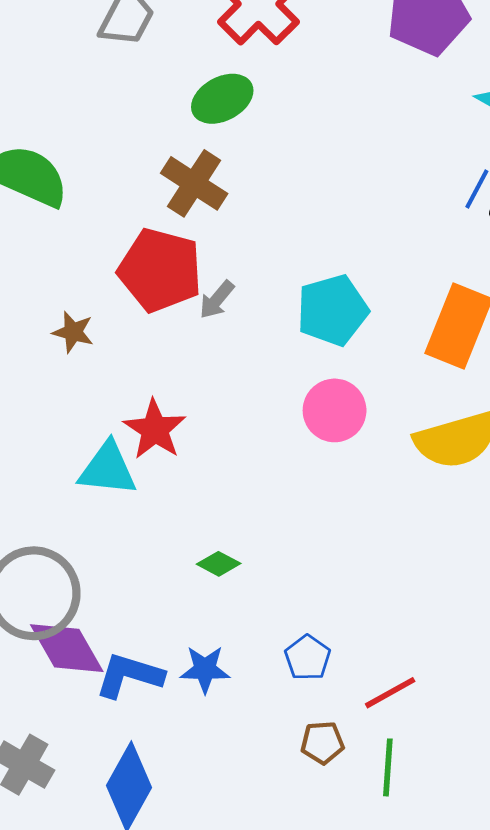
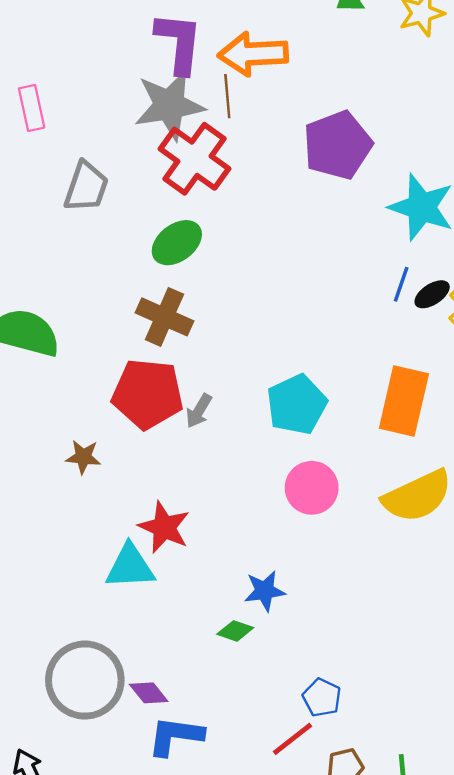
purple diamond: (67, 648) -> (149, 693), moved, size x0.6
blue star: (205, 669) -> (265, 591), moved
red line: (390, 693) -> (293, 739), moved

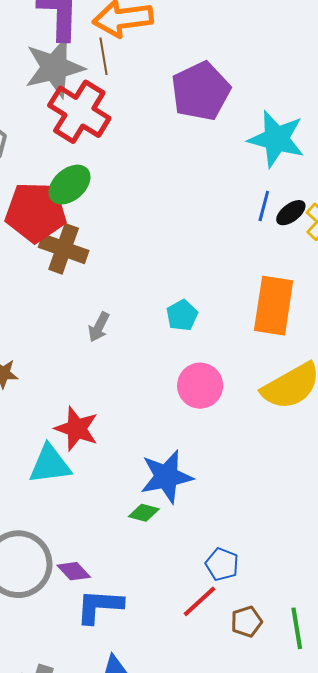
red pentagon: (148, 394) -> (36, 212), moved
cyan pentagon: (297, 404) -> (182, 315), size x0.6
blue star: (265, 591) -> (166, 477), size x1.5

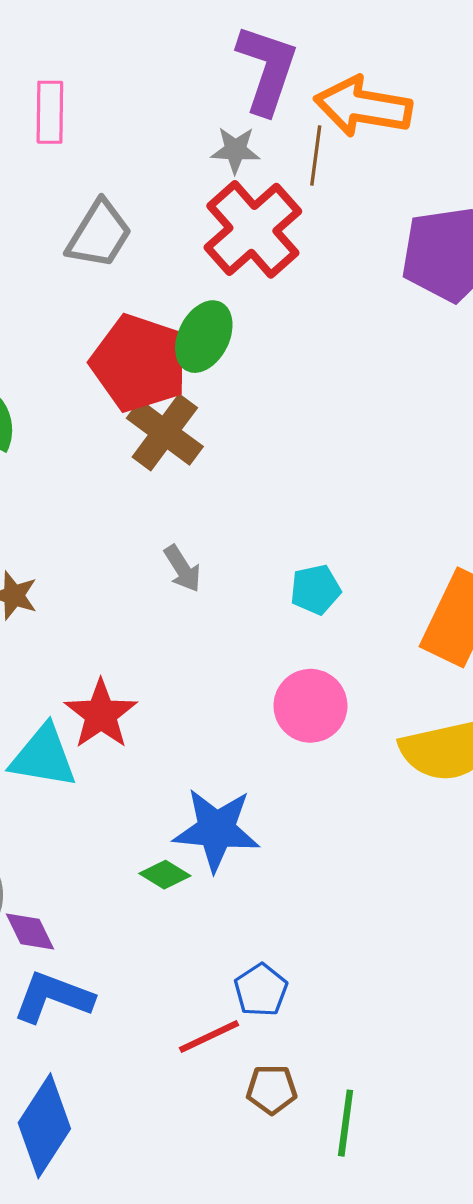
gray star: (55, 68) -> (235, 150), size x0.5
green ellipse: (70, 185) -> (204, 337), turned -39
gray arrow: (99, 327) -> (182, 569), turned -76

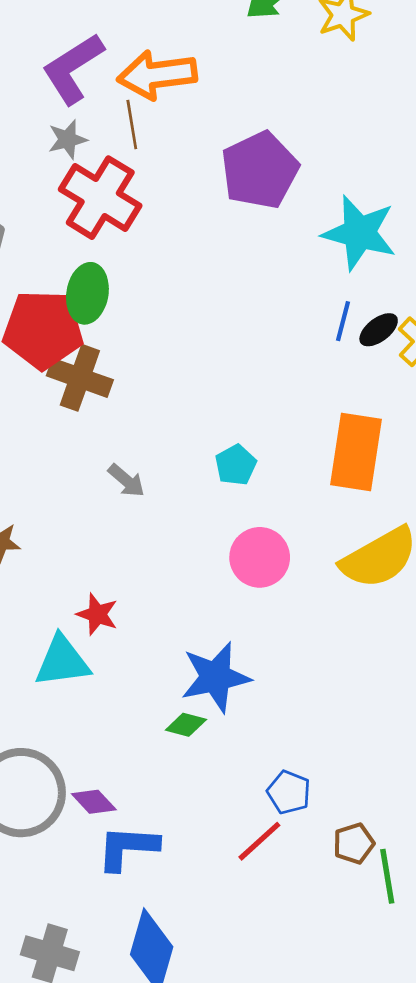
purple L-shape: (267, 69) -> (73, 68), turned -124
red star: (101, 714) -> (97, 614), size x0.7
brown pentagon: (272, 1089) -> (354, 844), moved

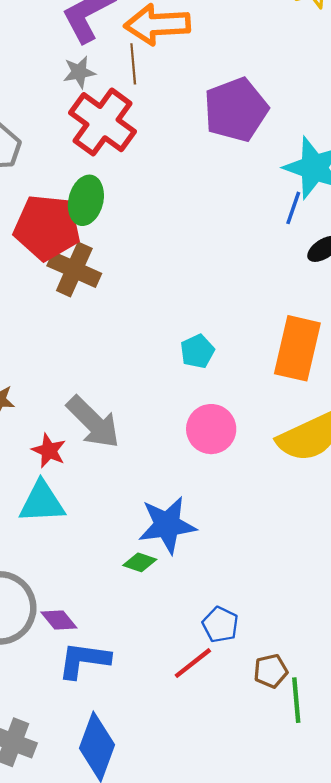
blue line: (343, 321) -> (293, 208), moved
gray arrow: (126, 481) -> (93, 422), moved, size x1.8
red star: (97, 614) -> (49, 451), moved

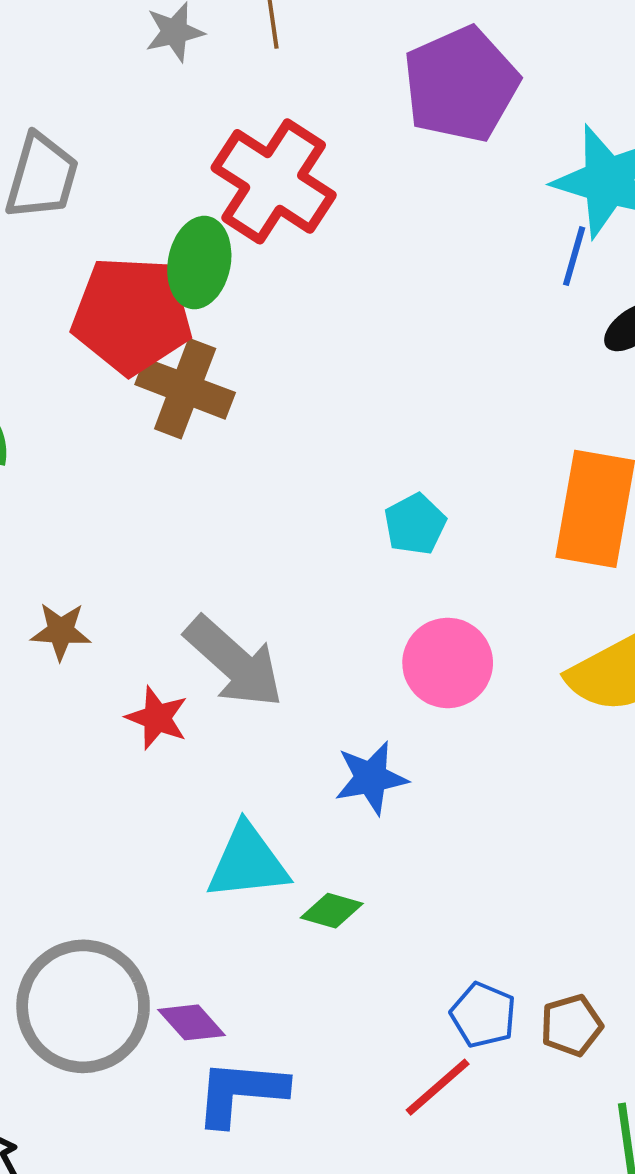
red cross: (102, 122) -> (274, 181), moved
cyan triangle: (42, 502) -> (248, 862), moved
blue star: (167, 525) -> (371, 778), moved, size x0.7
brown pentagon: (271, 671) -> (571, 1025), moved

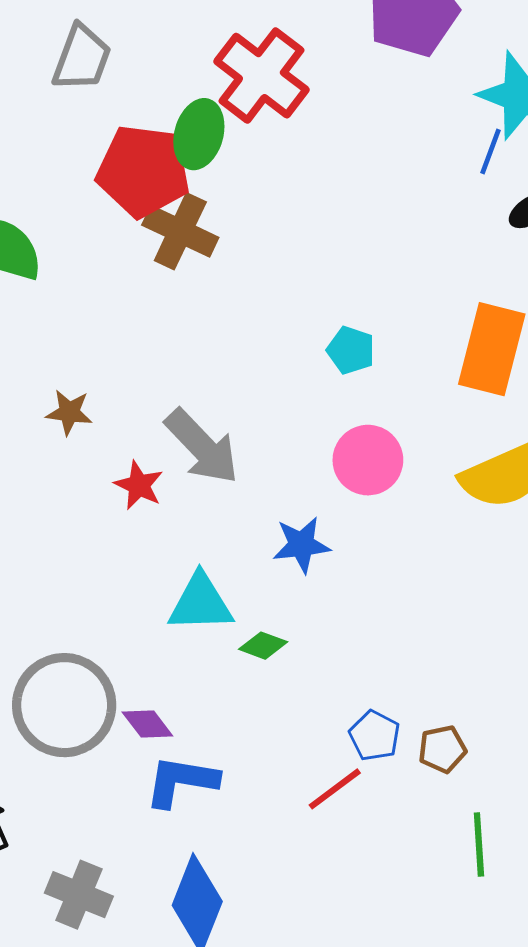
cyan pentagon: (415, 524) -> (351, 350), turned -30

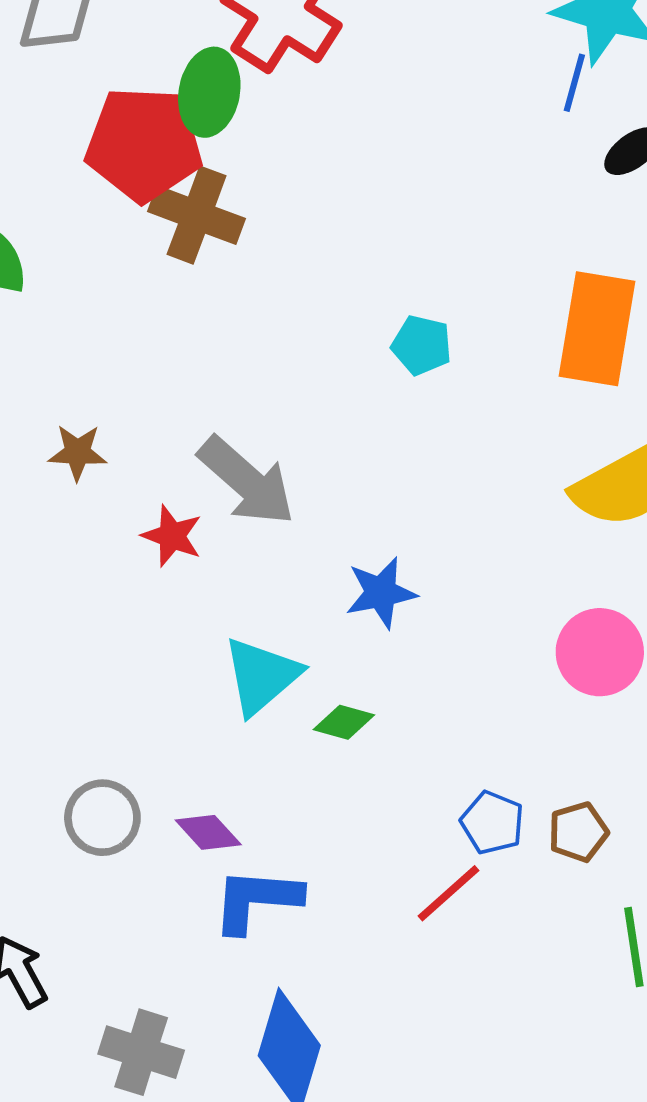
pink circle: (368, 460) -> (600, 652), moved
cyan triangle: (201, 603) -> (261, 676), turned -34
gray circle: (64, 705) -> (102, 818), size x0.6

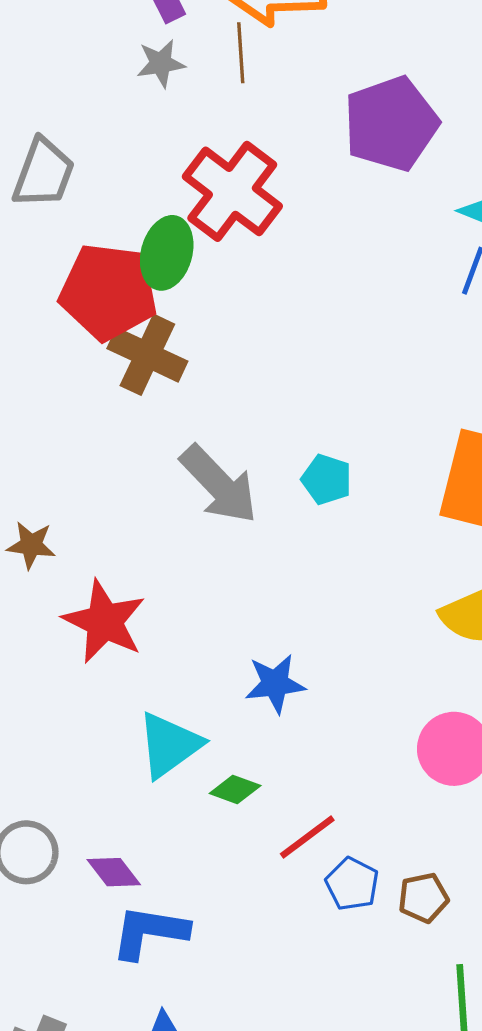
gray arrow: (247, 481) -> (219, 484), moved
red star: (172, 536) -> (104, 622), size x1.6
red line: (448, 893) -> (307, 837), moved

